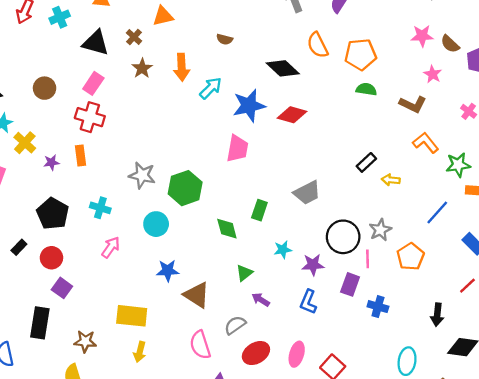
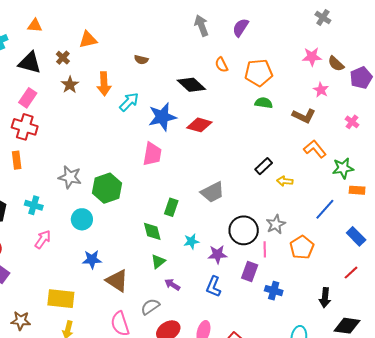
orange semicircle: (318, 45) -> (221, 65), size x0.7
green diamond: (227, 229) -> (152, 231), moved

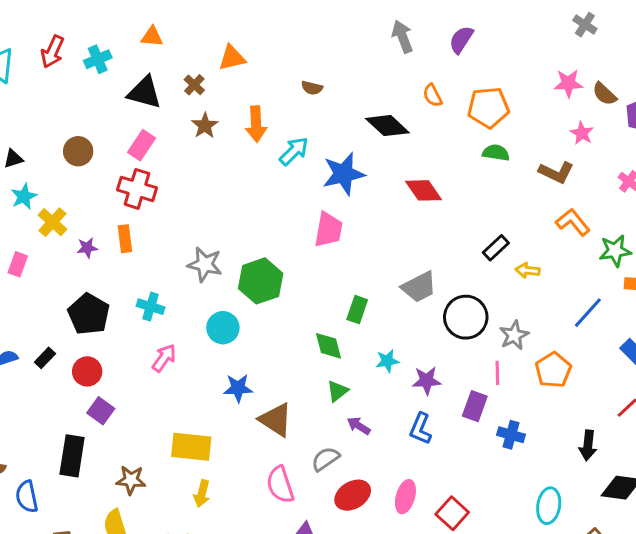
red diamond: (199, 125) -> (424, 190), moved, turned 40
black circle: (244, 230) -> (466, 317), moved

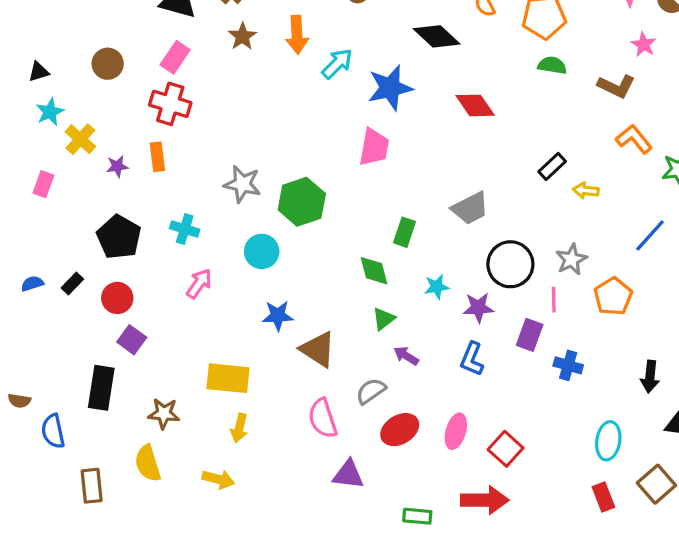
black circle: (466, 317) -> (510, 264), moved

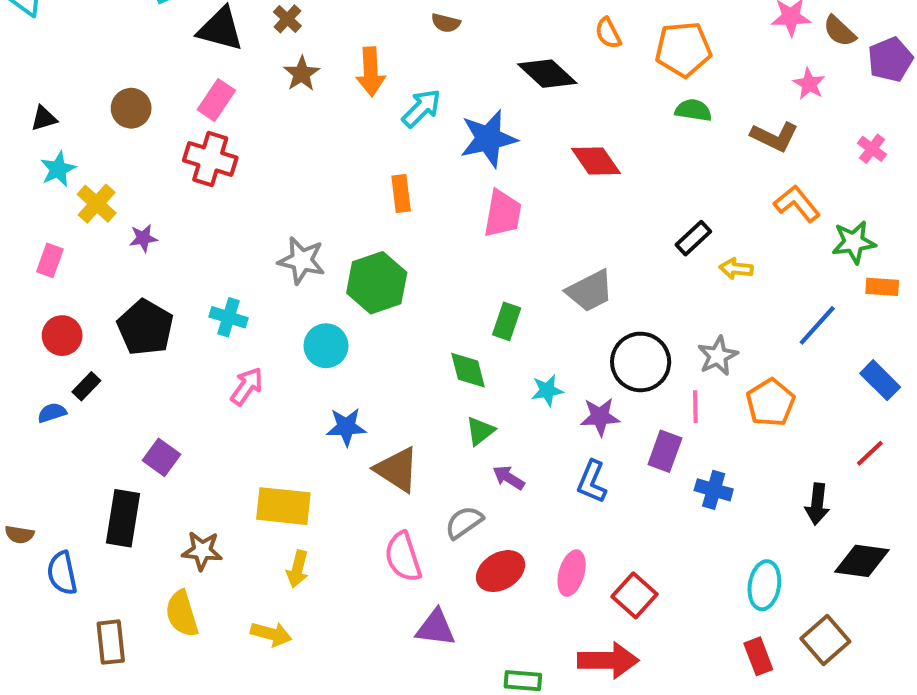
pink trapezoid: (374, 147) -> (503, 214), moved
orange rectangle: (157, 157) -> (401, 193), moved
blue semicircle: (32, 284) -> (52, 413), moved
red circle: (117, 298) -> (62, 336), moved

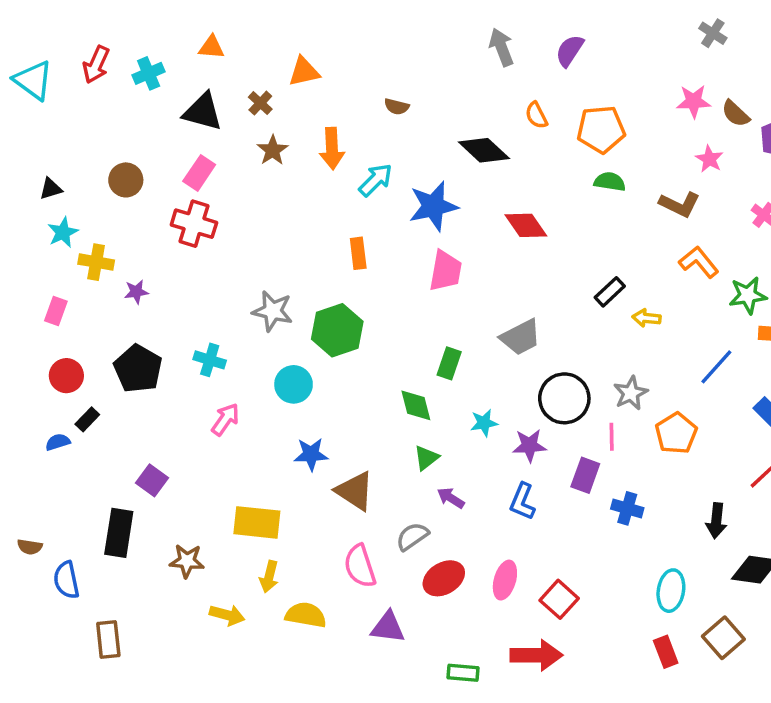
yellow cross: (97, 204) -> (96, 262), turned -32
yellow semicircle: (182, 614) -> (306, 615), moved, turned 117
yellow arrow: (271, 634) -> (227, 615), moved

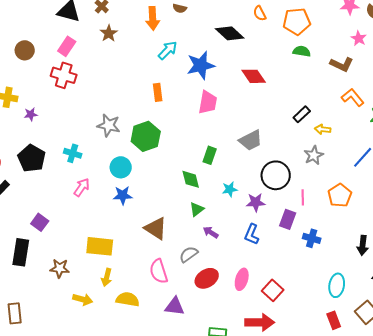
orange arrow: (332, 149) -> (153, 18), moved
gray star: (631, 393) -> (314, 155), moved
blue star: (311, 454) -> (123, 195), moved

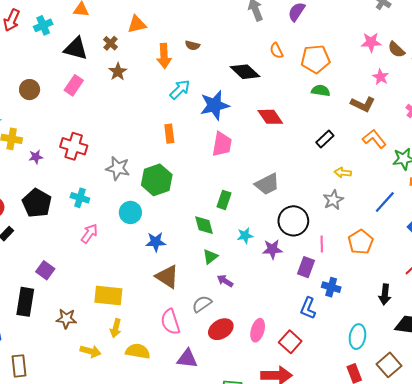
red cross: (64, 75) -> (74, 146), moved
black rectangle: (302, 114) -> (325, 139), moved
blue star: (123, 195) -> (156, 242), moved
blue L-shape: (252, 234) -> (308, 308), moved

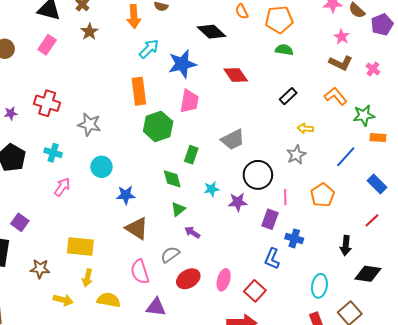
brown L-shape: (363, 104) -> (341, 63), moved
orange rectangle: (169, 134) -> (139, 91), size x1.5
green hexagon: (157, 180) -> (158, 126), moved

